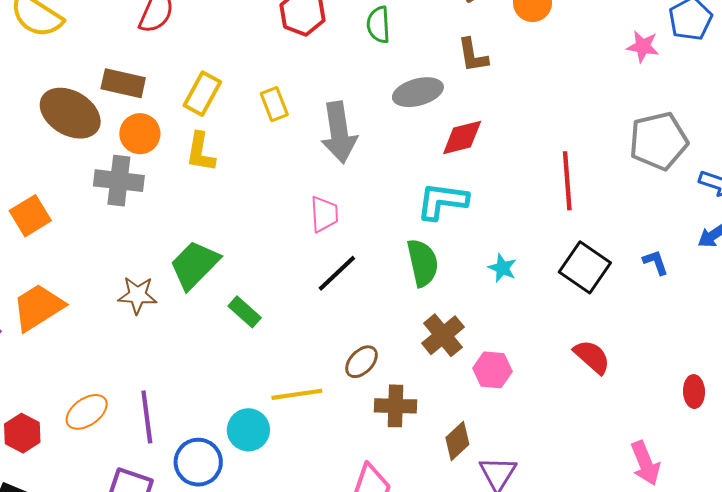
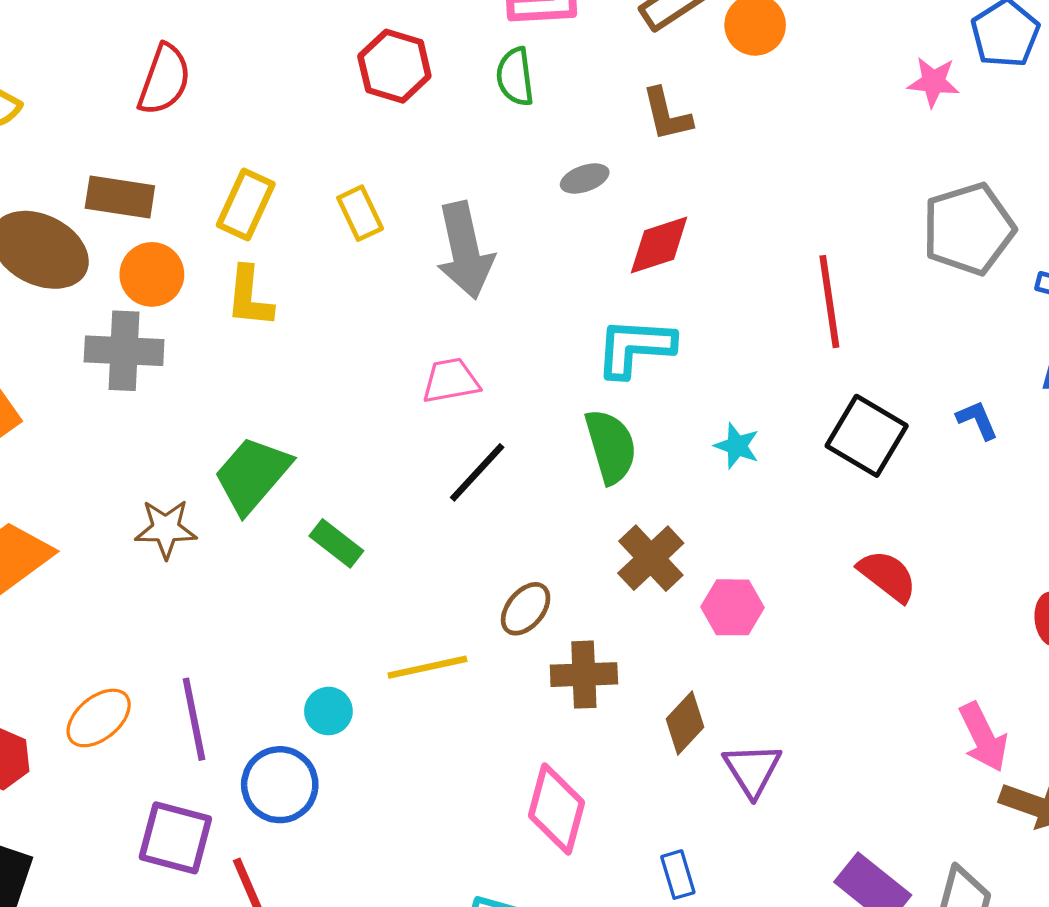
gray ellipse: (418, 92) -> (585, 179), size x0.6
pink trapezoid: (324, 214) -> (451, 381), turned -93
cyan circle: (248, 430) -> (328, 711), moved, size x0.7

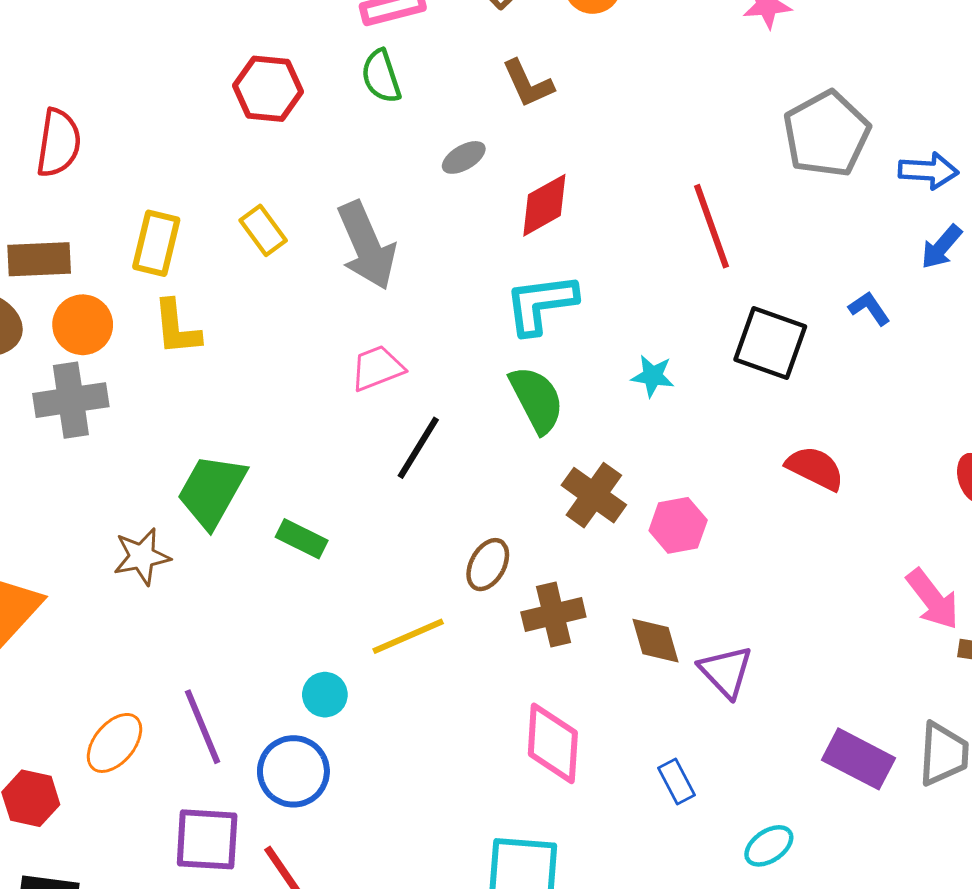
brown diamond: (685, 723) -> (655, 641), turned -48

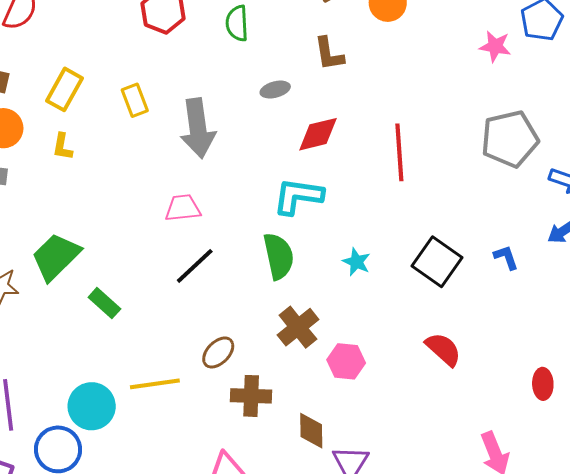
red line: (711, 226) -> (399, 152), moved
yellow L-shape: (177, 328) -> (62, 147), size x0.7
cyan circle: (325, 695) -> (92, 406), size x1.6

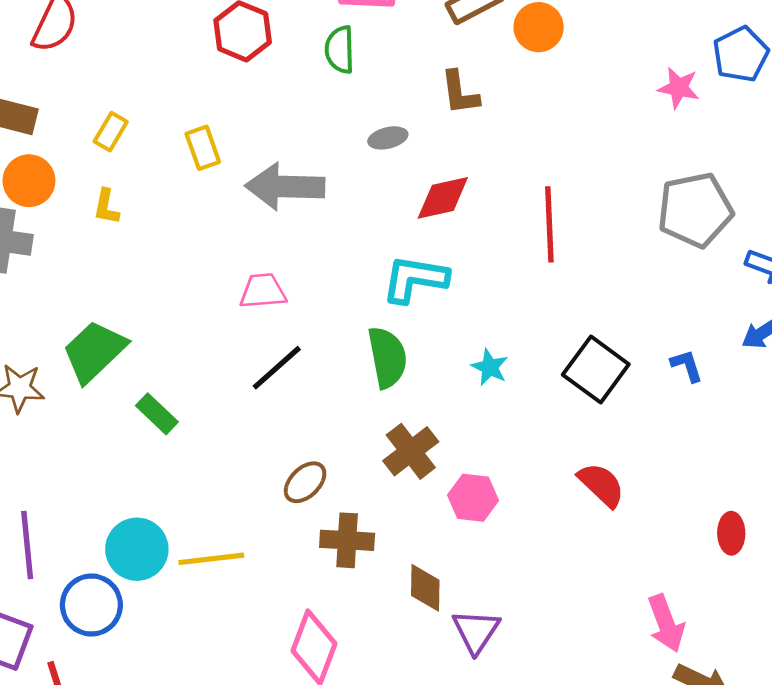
yellow rectangle: (65, 89) -> (111, 132), size x0.7
gray arrow: (198, 128) -> (285, 187), turned 98
yellow line: (155, 384) -> (211, 559), moved

